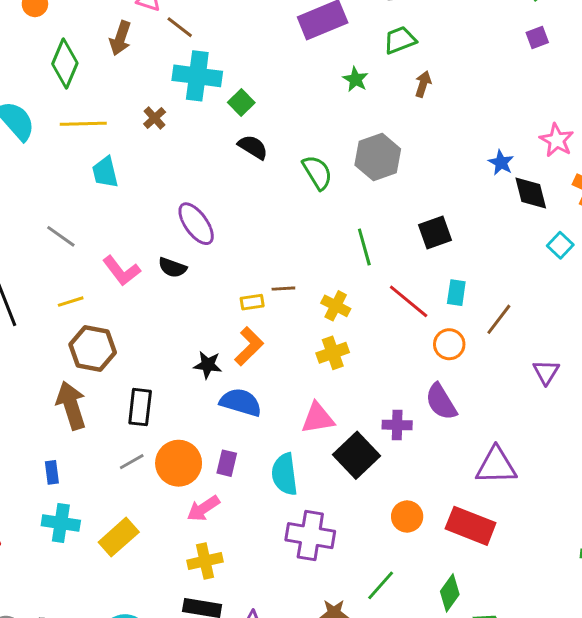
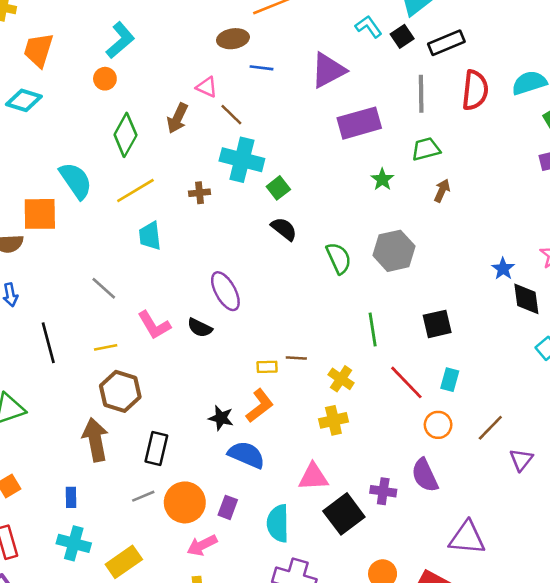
brown cross: (155, 118) -> (199, 193), turned 30
yellow line: (83, 124) -> (135, 190), turned -36
brown line: (499, 319) -> (490, 428), moved

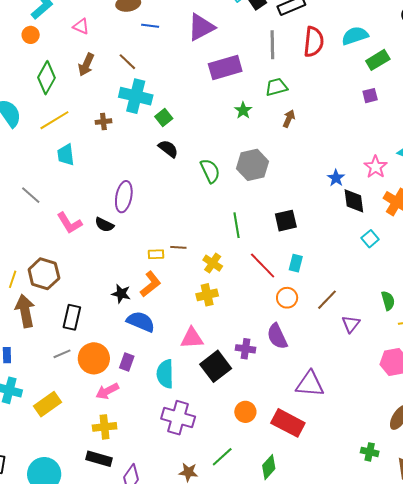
pink triangle: (207, 87) -> (81, 26), moved
purple ellipse: (225, 291) -> (124, 197), turned 40
yellow line: (106, 347) -> (13, 279), moved, turned -60

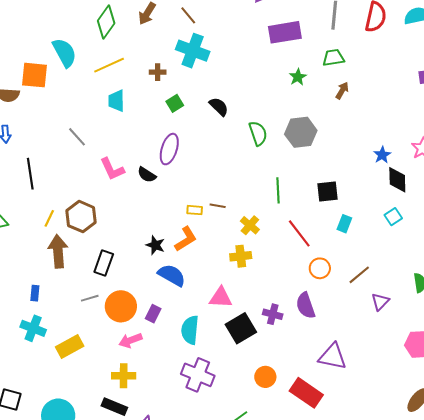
green square: (164, 117) -> (175, 103), moved
cyan square: (370, 239) -> (393, 217), moved
cyan rectangle: (296, 263) -> (344, 224), moved

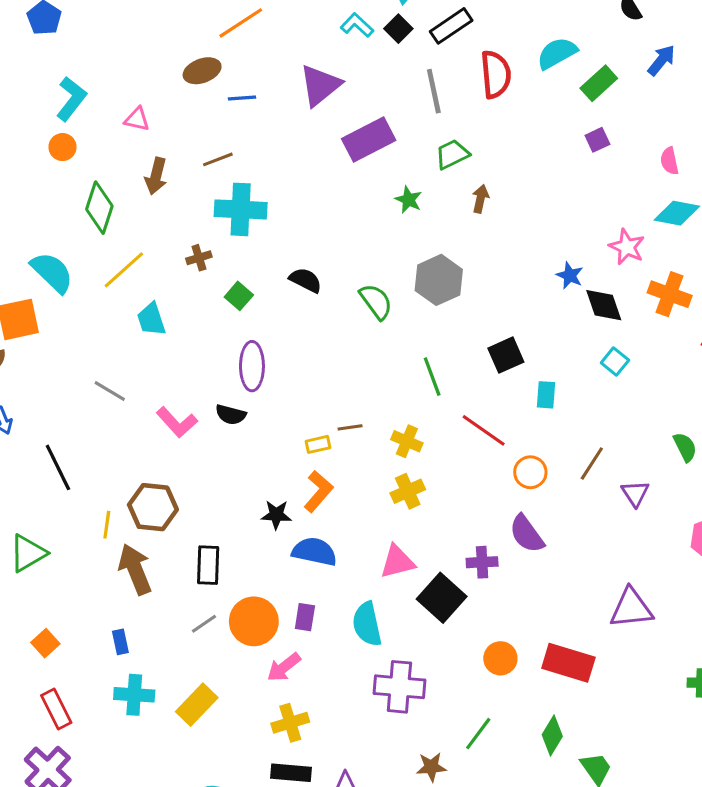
brown line: (188, 15) -> (218, 159), turned -54
purple triangle: (333, 357) -> (631, 608), moved

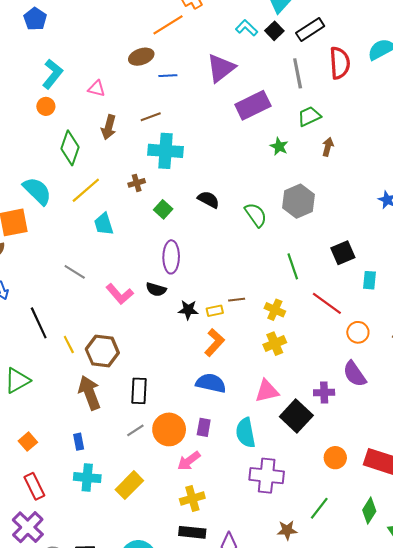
black star: (276, 515) -> (188, 310), moved
yellow line: (107, 525) -> (69, 345), moved, turned -36

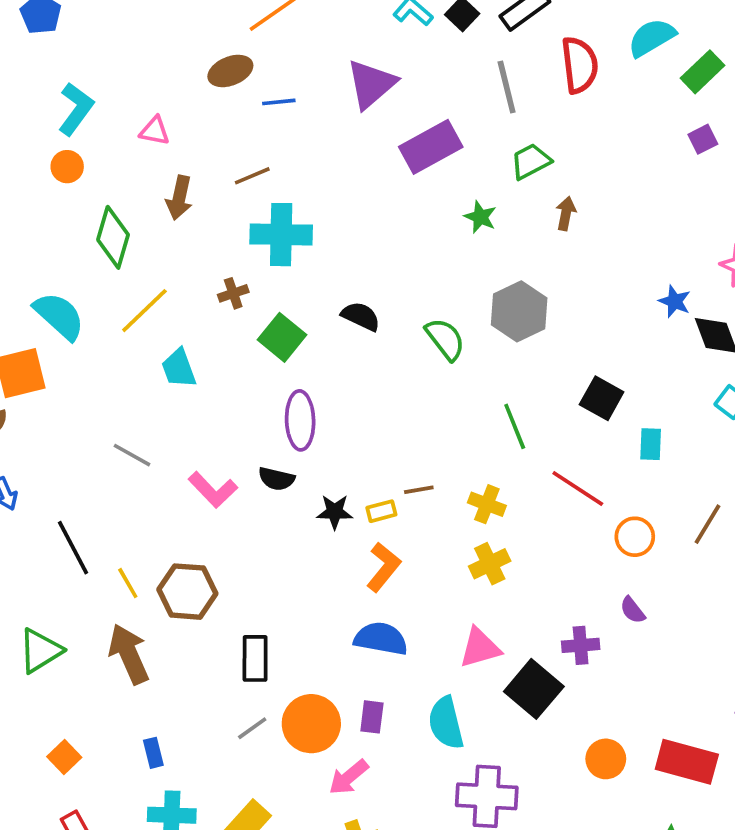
green square: (163, 209) -> (282, 337), size x1.4
black square: (343, 253) -> (602, 398), turned -35
purple semicircle: (355, 374) -> (633, 610), size x0.6
brown arrow: (90, 393) -> (129, 654), moved

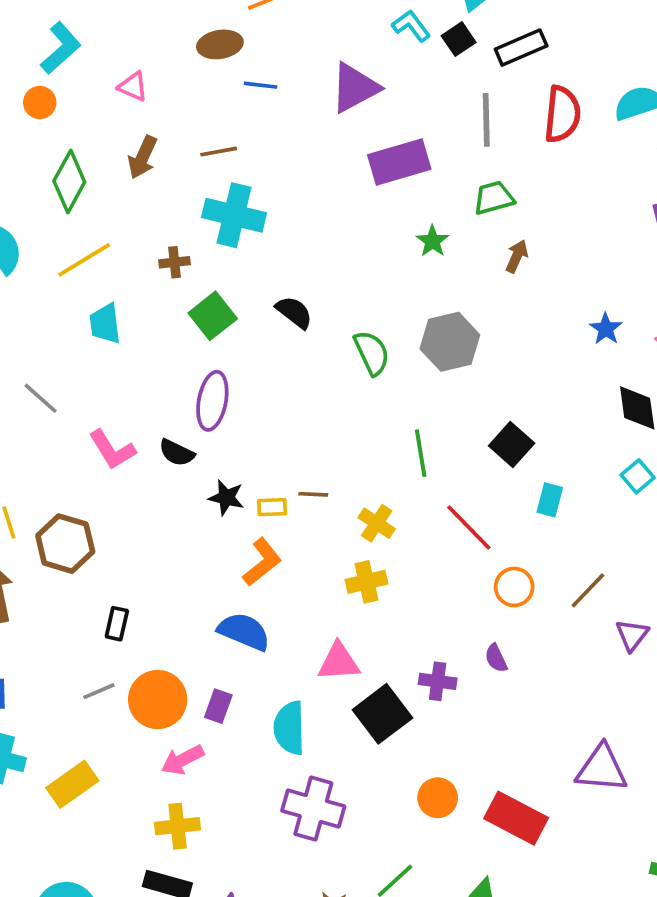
blue star: (675, 301) -> (606, 329), moved
black rectangle: (255, 658) -> (117, 624), size x0.7

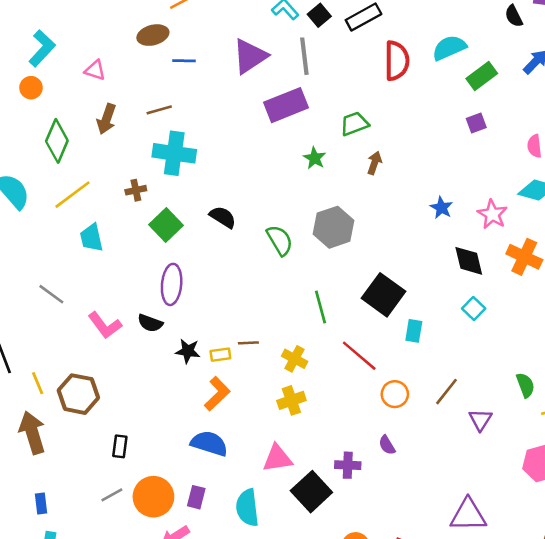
gray line: (486, 120) -> (304, 56), moved
black square: (512, 445) -> (383, 295), size x1.4

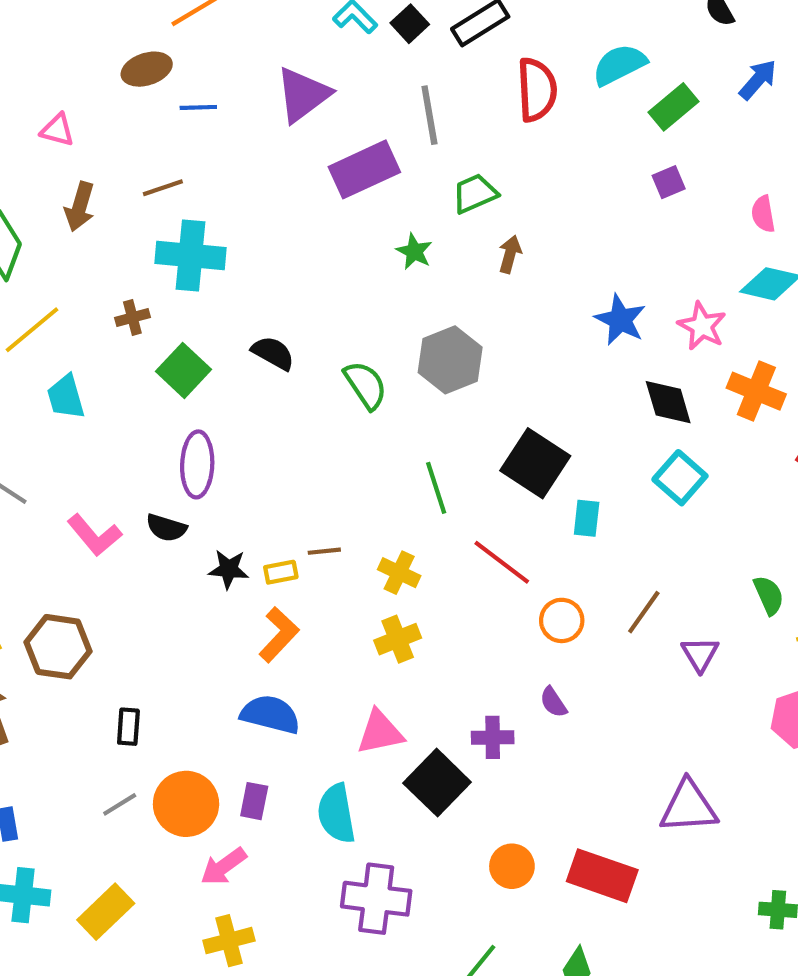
gray line: (304, 56) -> (429, 115), moved
blue star: (441, 208) -> (620, 320), size x1.4
cyan square: (474, 309) -> (680, 478), size x1.4

